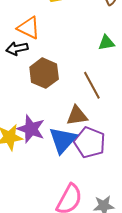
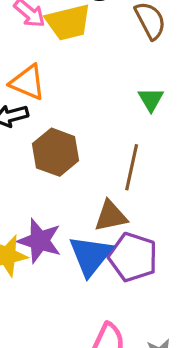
green triangle: (106, 43) -> (151, 99), turned -48
brown line: (92, 85) -> (132, 167), turned 44

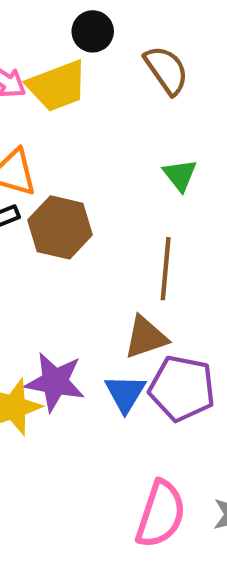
brown hexagon: (56, 152) -> (60, 227), moved
blue triangle: (90, 256) -> (125, 393), size x0.7

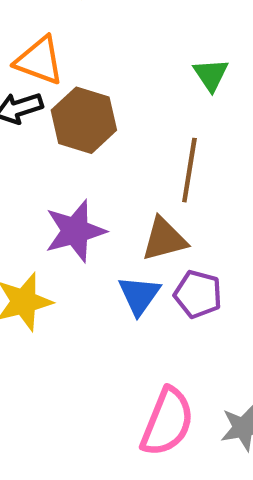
purple star: (55, 382) -> (75, 231), moved, turned -30
purple pentagon: (182, 388) -> (198, 294), size x0.7

